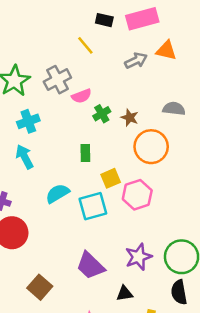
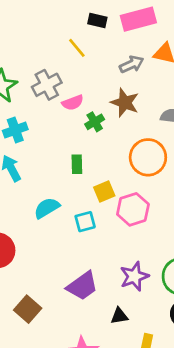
brown star: (130, 118) -> (125, 103), moved, size x1.5
cyan square: (93, 206) -> (85, 222), size x0.7
purple trapezoid: (90, 266) -> (82, 286), turned -80

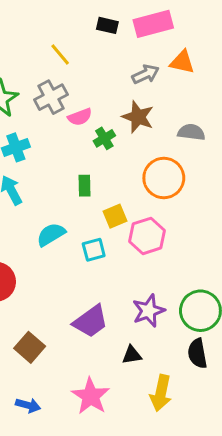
yellow line: (77, 48) -> (60, 54), moved

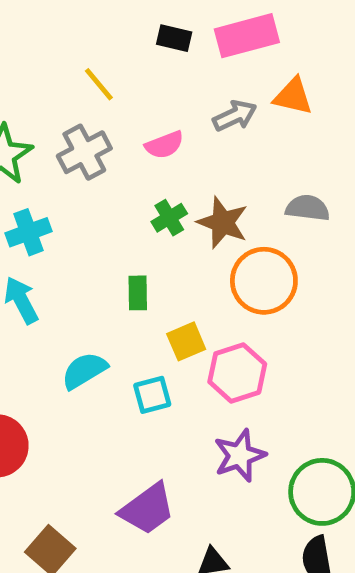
pink semicircle: (80, 117) -> (164, 145), moved
brown star: (138, 117) -> (223, 223), moved
purple star: (149, 311) -> (240, 456), moved

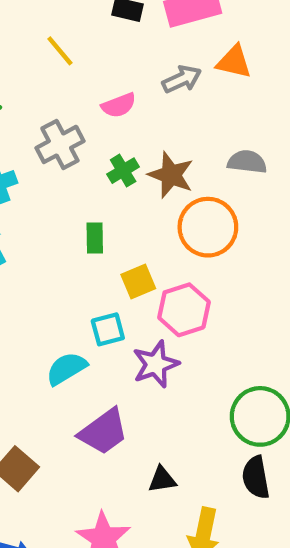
gray cross: (84, 152) -> (60, 144), moved
cyan semicircle: (84, 371) -> (66, 369), moved
purple star: (240, 456) -> (156, 364), moved

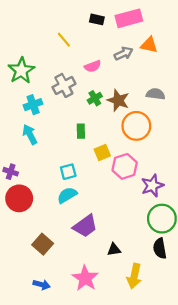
cyan square: (108, 329) -> (68, 172), moved
purple star: (156, 364) -> (152, 186), moved

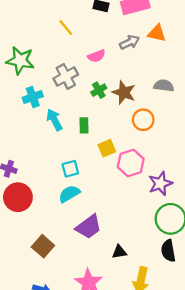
green star: (21, 71) -> (20, 61), turned -30
orange circle: (136, 126) -> (143, 120), size x0.7
cyan arrow: (30, 134) -> (54, 120), moved

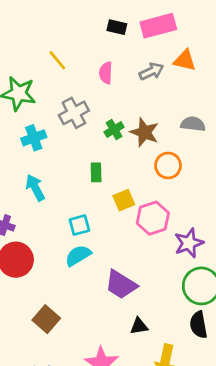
yellow line: (66, 28) -> (57, 60), moved
pink semicircle: (97, 56) -> (106, 73), moved, turned 114
cyan arrow: (54, 120) -> (35, 188), moved
purple trapezoid: (89, 227) -> (121, 285), moved, turned 68

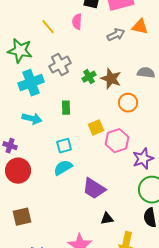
pink semicircle: (106, 73) -> (77, 22), moved
cyan cross: (34, 138) -> (31, 83), size x1.4
green rectangle: (96, 172) -> (66, 108), moved
cyan arrow: (35, 188) -> (32, 119), turned 132
brown square: (46, 319) -> (22, 217), moved, turned 36

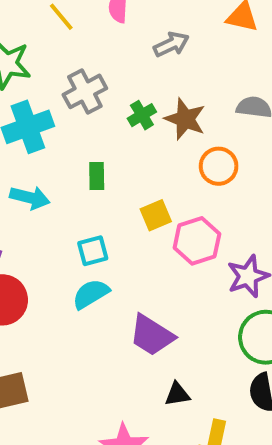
gray arrow: (116, 35) -> (171, 44), moved

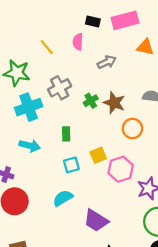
cyan square: (93, 251) -> (71, 165), moved

